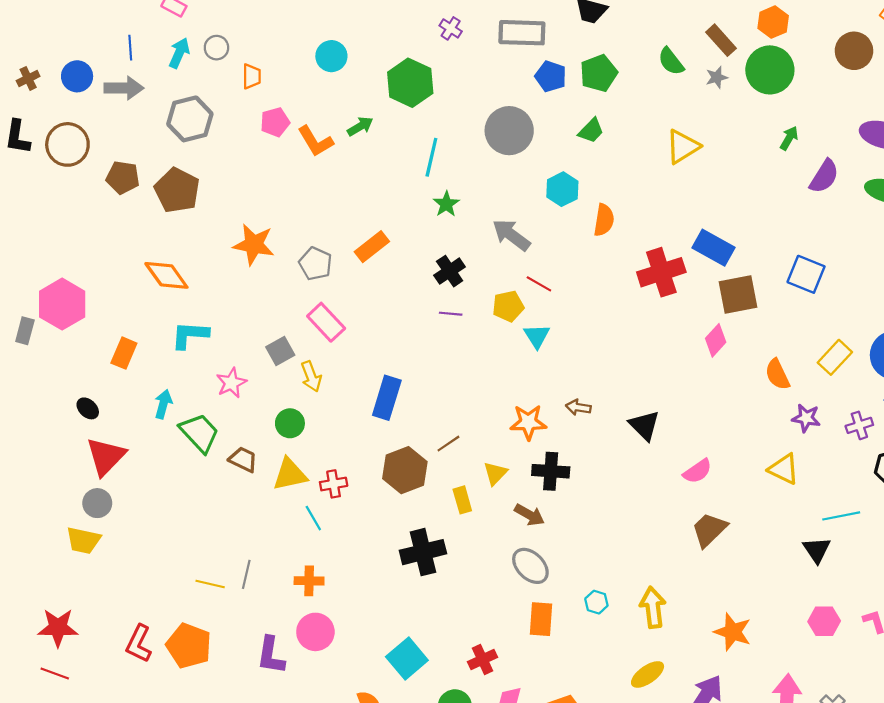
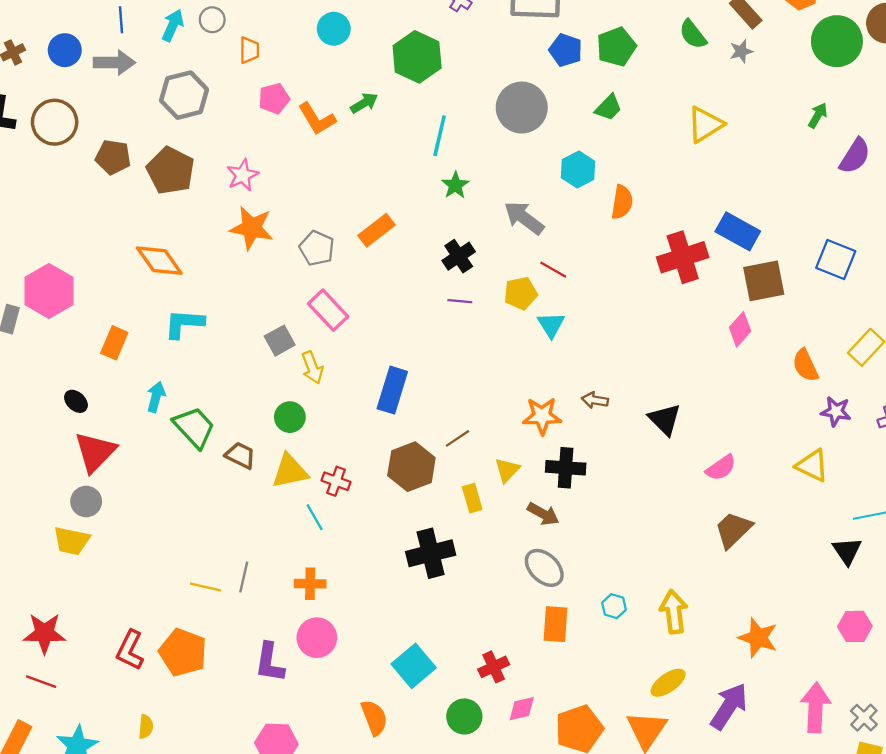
green circle: (770, 70) -> (837, 41), moved
pink star: (231, 383) -> (243, 175), moved
red cross: (334, 484) -> (336, 481), turned 30

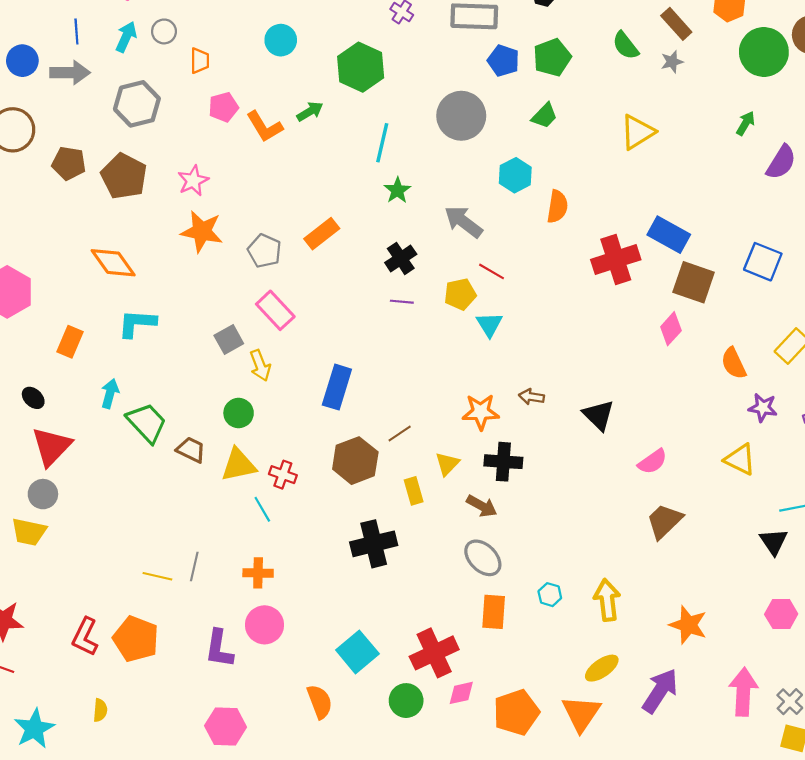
brown square: (764, 281) -> (694, 282), turned 30
red cross: (494, 667) -> (434, 653), size x1.6

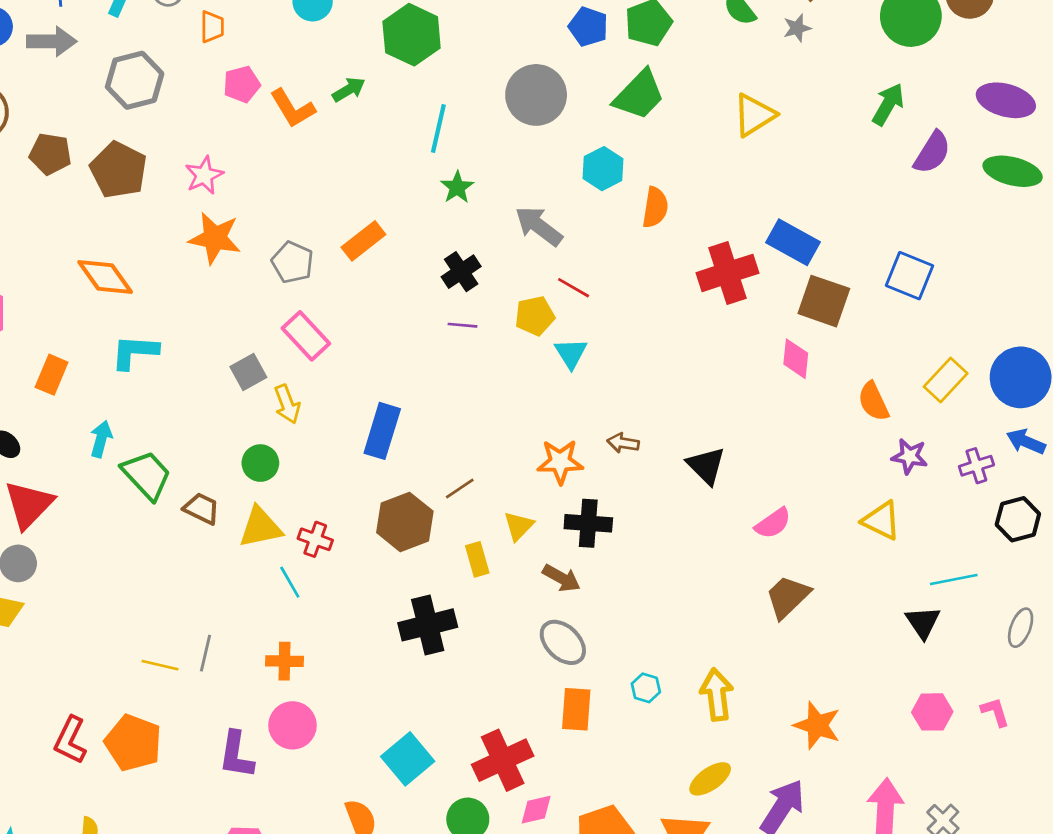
green trapezoid: (544, 116) -> (639, 95), size x1.6
green arrow: (746, 123) -> (888, 104), size x1.4
pink diamond: (671, 329) -> (796, 359), turned -36

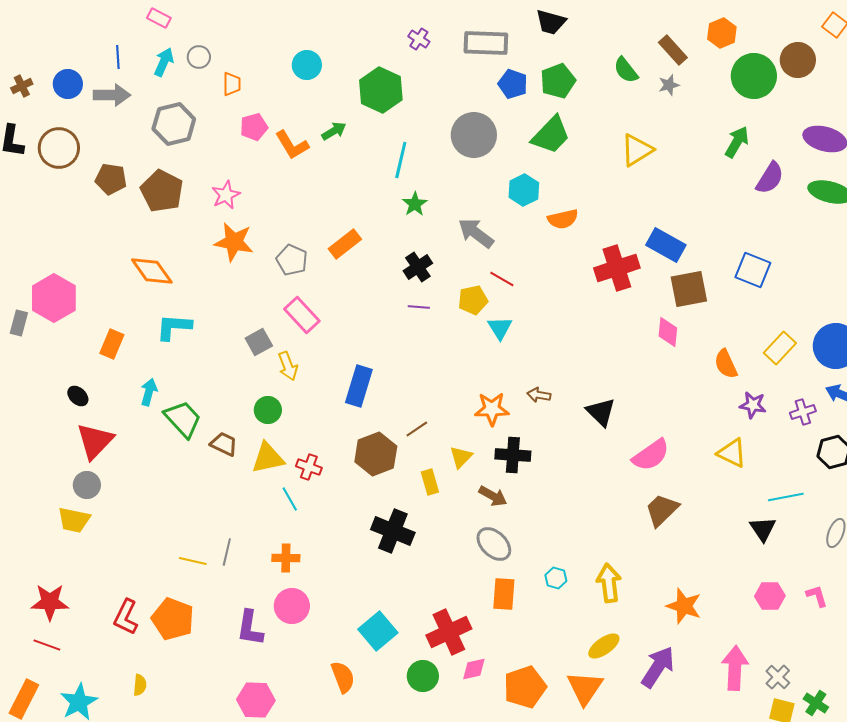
orange semicircle: (655, 207) -> (563, 219), turned 68
brown square: (824, 301) -> (689, 289), turned -30
pink semicircle: (773, 523) -> (651, 455), size x1.4
black cross: (428, 625) -> (393, 531), turned 36

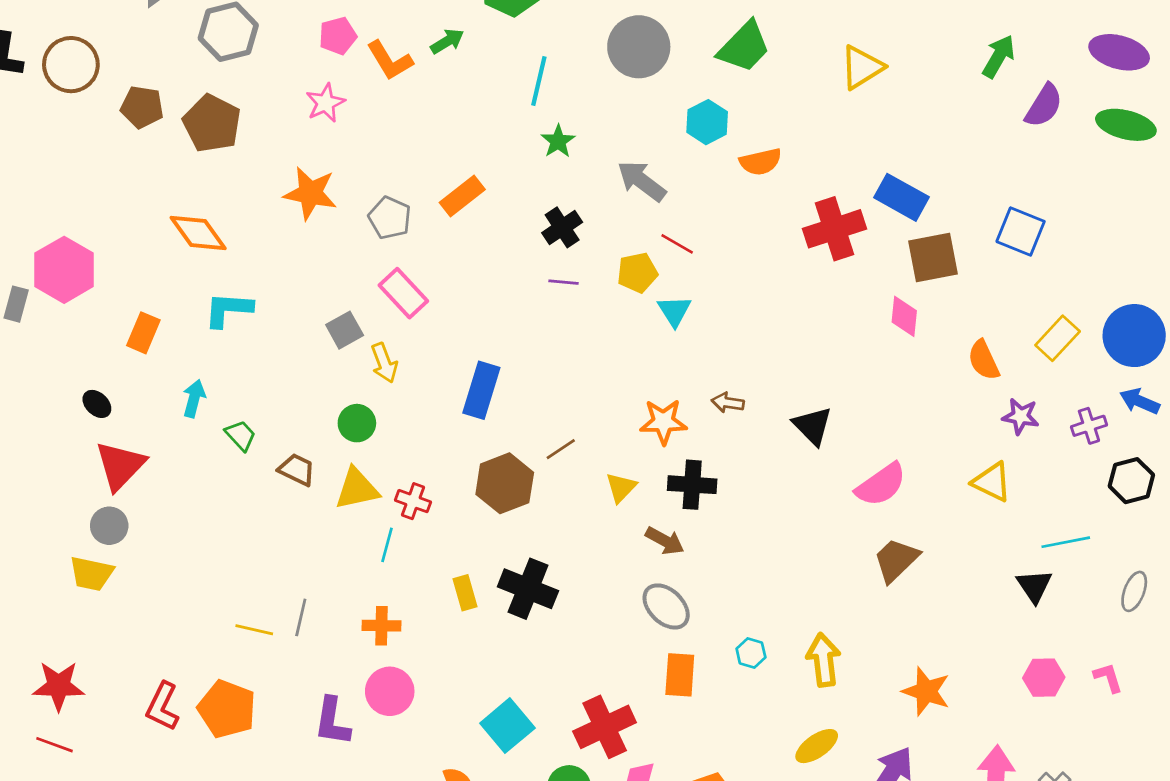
pink star: (226, 195) -> (325, 103), moved
green trapezoid: (183, 419) -> (241, 435), size x0.6
yellow rectangle: (430, 482) -> (465, 593), moved
cyan line: (290, 499) -> (387, 545), turned 45

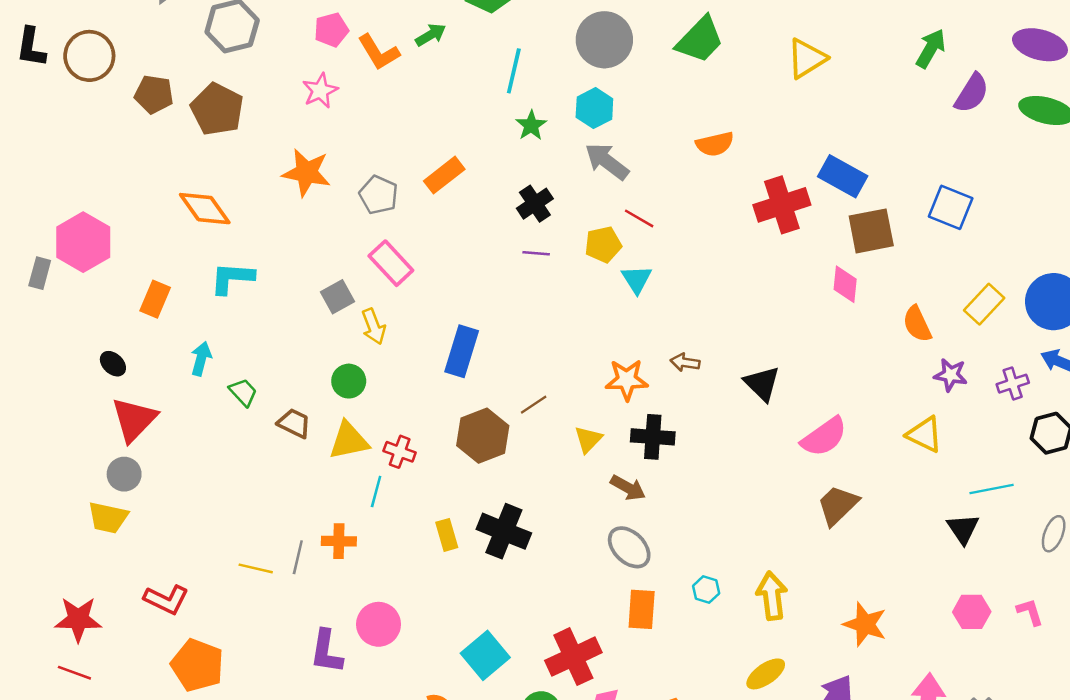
cyan hexagon: (707, 122) -> (594, 108), moved
orange cross: (382, 626) -> (339, 541), moved
red L-shape: (163, 706) -> (166, 599), moved, turned -90
orange pentagon: (227, 709) -> (197, 665), moved

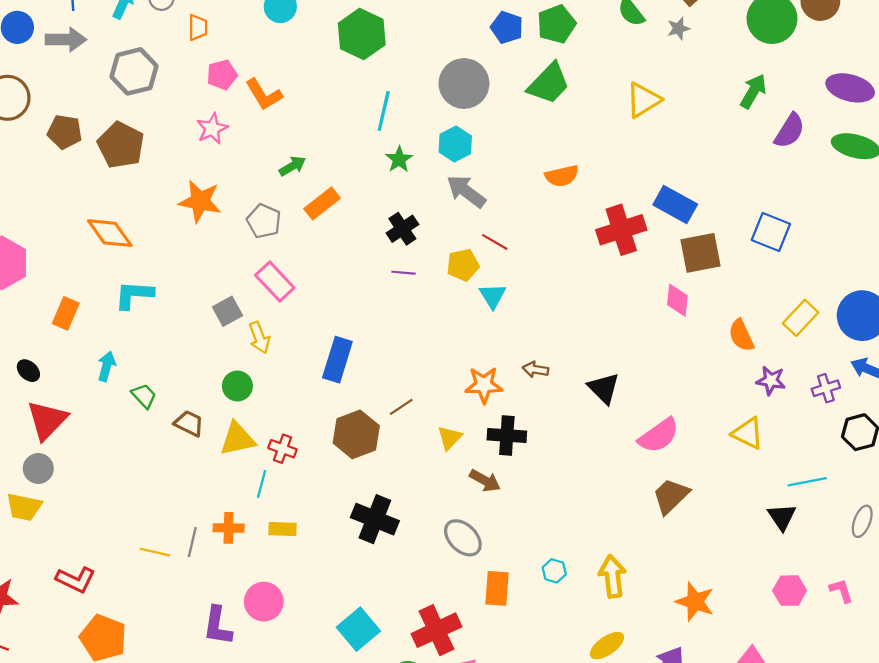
green arrow: (431, 35) -> (292, 166), moved
yellow rectangle: (447, 535) -> (282, 529), moved, turned -72
gray ellipse: (629, 547) -> (463, 538), moved

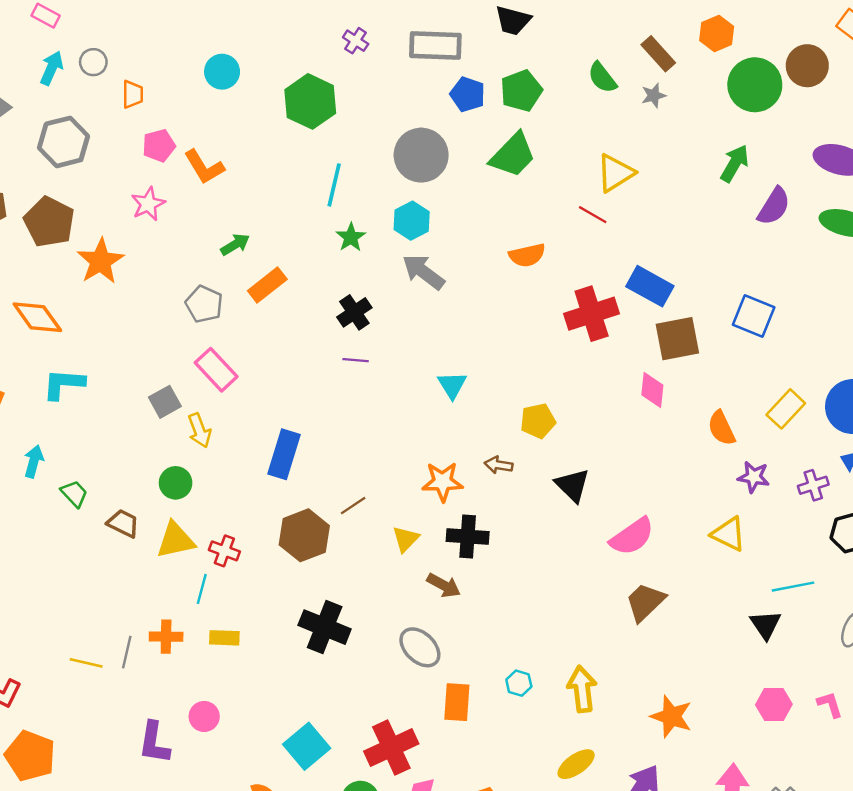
orange star: (200, 201) -> (100, 261), moved, turned 30
red line: (495, 242) -> (593, 215), moved
yellow pentagon: (463, 265) -> (538, 421), moved
pink circle: (264, 602) -> (204, 716), size x0.7

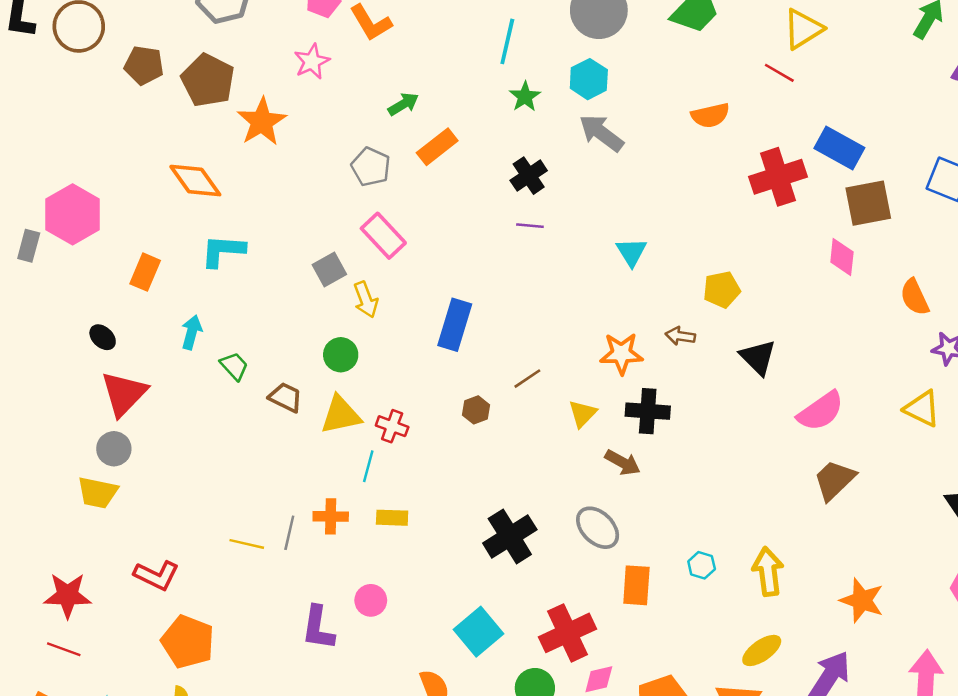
brown hexagon: (304, 535) -> (476, 410), size x0.5
black cross: (325, 627) -> (510, 536), moved, turned 36

